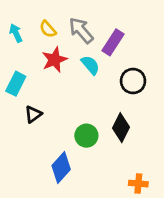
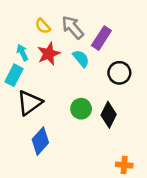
cyan arrow: (16, 33) -> (22, 52), moved
black triangle: (33, 114) -> (30, 103), size x1.6
green circle: (86, 136) -> (81, 109), moved
blue diamond: (61, 168) -> (40, 141), moved

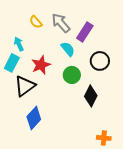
red star: (49, 54) -> (41, 65), moved
green circle: (81, 109) -> (72, 75), moved

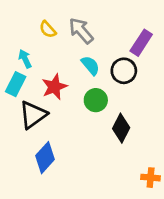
purple rectangle: (85, 32) -> (141, 43), moved
black circle: (100, 61) -> (124, 71), moved
orange cross: (104, 138) -> (151, 178), moved

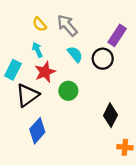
cyan arrow: (25, 59) -> (37, 50), moved
green circle: (96, 100) -> (68, 91), moved
black diamond: (121, 128) -> (110, 115), moved

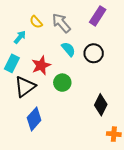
purple rectangle: (117, 35) -> (98, 16), moved
cyan arrow: (37, 50) -> (20, 37), moved, turned 64

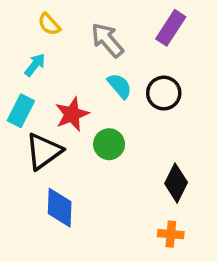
yellow semicircle: (36, 22) -> (49, 24), moved
blue diamond: (34, 119) -> (60, 208), turned -40
orange cross: (114, 134) -> (171, 234), moved

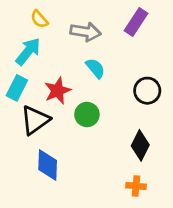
gray arrow: (107, 40) -> (86, 32), turned 140
cyan arrow: (35, 65) -> (28, 51), size x1.5
black circle: (164, 93) -> (147, 91), moved

